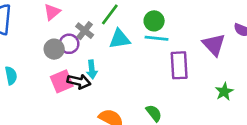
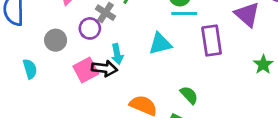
cyan triangle: (120, 39) -> (160, 44), moved
gray circle: (54, 49) -> (56, 40), moved

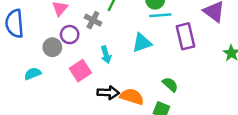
purple circle: (90, 28) -> (70, 35), moved
black arrow: (104, 68) -> (108, 93), moved
cyan semicircle: (30, 69) -> (33, 74), turned -91

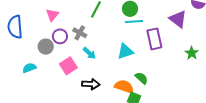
gray cross: (93, 20) -> (80, 33), moved
cyan triangle: (142, 43) -> (125, 51), moved
cyan arrow: (106, 55) -> (89, 53), turned -32
orange semicircle: (132, 97) -> (124, 87), moved

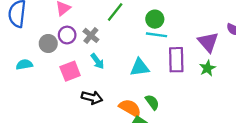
green star: (192, 53) -> (207, 68), moved

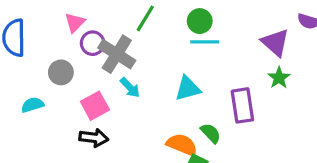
purple circle: (67, 35) -> (93, 43), moved
gray cross: (91, 35) -> (117, 54), size x1.6
purple rectangle: (176, 60) -> (242, 105), moved
black arrow: (92, 98) -> (94, 138), moved

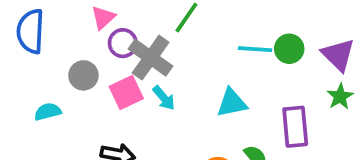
green circle: (200, 21) -> (289, 49), moved
pink square: (95, 106) -> (126, 92), moved

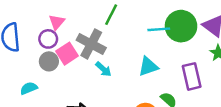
purple circle: (123, 43) -> (48, 39), moved
green circle: (289, 49) -> (181, 26), size x1.6
pink square: (126, 92) -> (67, 54), moved

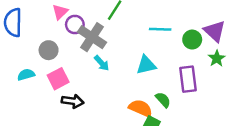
green circle: (181, 26) -> (192, 40), moved, size x0.6
purple circle: (48, 39) -> (75, 24), moved
pink square: (67, 54) -> (58, 79), moved

